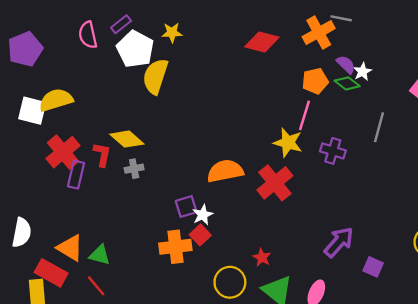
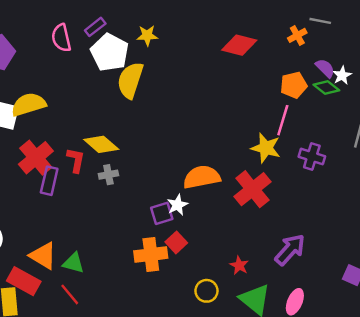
orange cross: (319, 33) -> (297, 35), size x0.6
white star: (203, 215) -> (177, 205), moved
purple arrow: (339, 242) -> (290, 250), moved
yellow circle: (230, 282) -> (207, 291), size x0.7

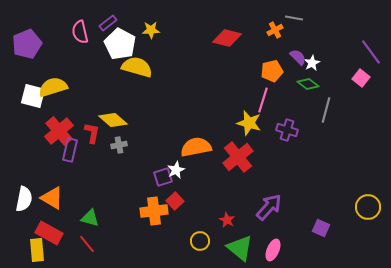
yellow semicircle: (130, 80) -> (137, 67), turned 88
green diamond: (326, 87) -> (308, 84), moved
orange triangle: (43, 256) -> (52, 198), moved

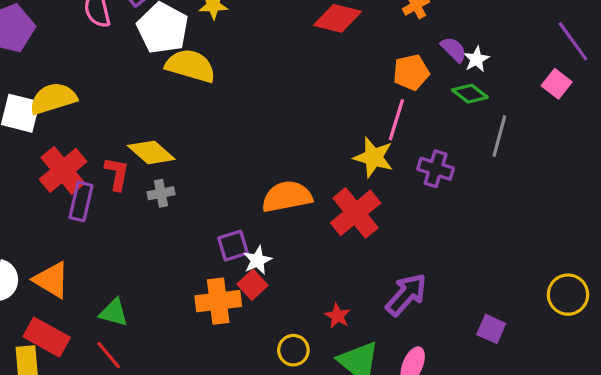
white star: (176, 170) -> (257, 260), moved

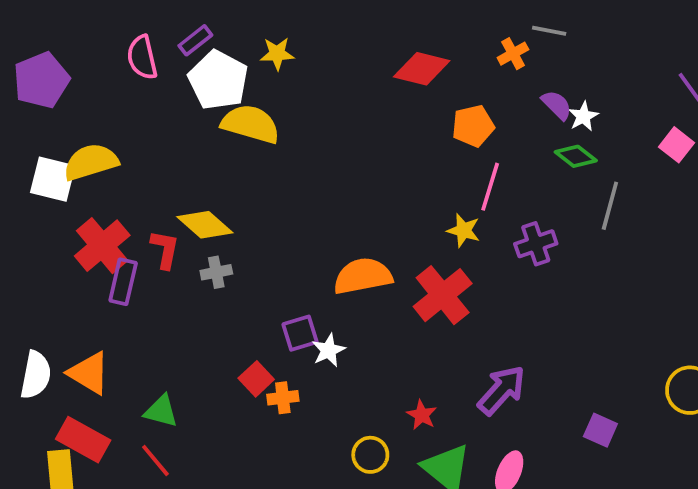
orange pentagon: (411, 72) -> (473, 126), moved
yellow star: (373, 157) -> (464, 230), size x0.7
purple cross: (436, 169) -> (536, 244), turned -36
red square: (253, 285) -> (256, 379), moved
orange cross: (218, 301) -> (283, 398), size x0.6

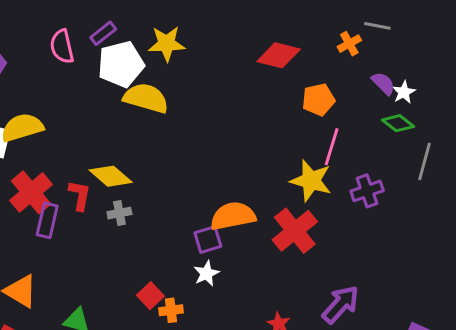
yellow star: (277, 54) -> (167, 44), size x1.4
white pentagon: (218, 80) -> (121, 64), turned 30
yellow star: (464, 230) -> (311, 181), size x1.6
purple square: (300, 333) -> (208, 240), moved

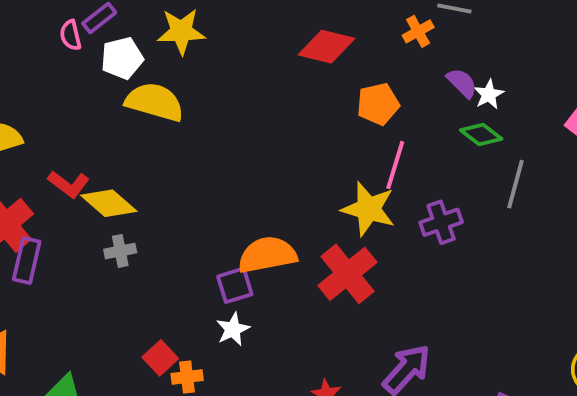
pink semicircle: (62, 47) -> (71, 35), moved, size x0.7
white pentagon: (121, 64) -> (122, 58), size x0.7
red L-shape: (80, 195) -> (69, 184), moved, turned 116

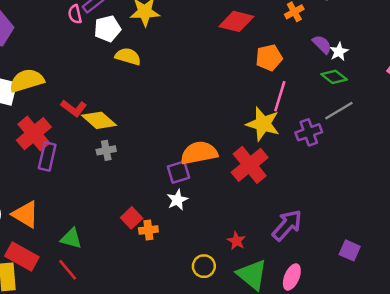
yellow semicircle: (155, 102) -> (128, 56), size x0.7
gray line: (515, 184) -> (339, 111), moved, turned 44

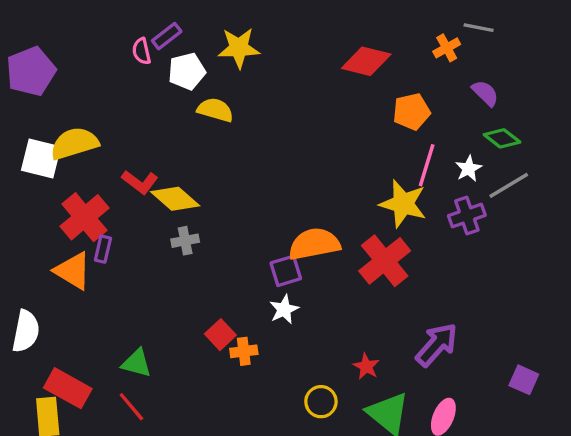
white star: (339, 52) -> (469, 169), moved
purple rectangle: (47, 156) -> (103, 249), size x0.7
orange triangle: (25, 214) -> (73, 271), moved

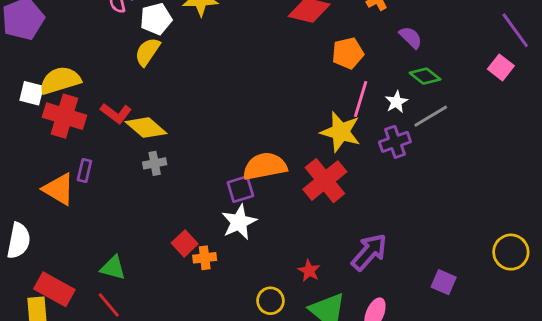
yellow semicircle: (215, 110) -> (147, 52), moved, turned -72
white square: (41, 159) -> (32, 93), size x0.7
red cross: (85, 217) -> (64, 116), moved, turned -33
white star: (284, 309) -> (239, 222), size x1.4

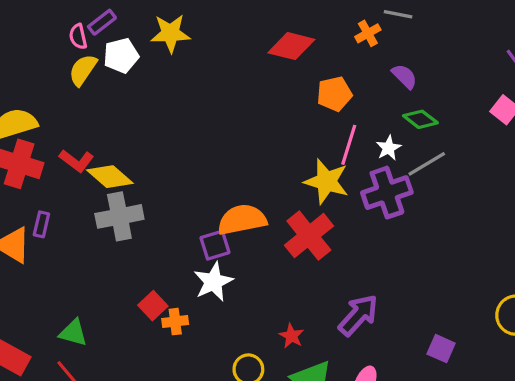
yellow semicircle: (147, 52) -> (83, 70), moved
purple cross: (395, 142) -> (387, 193), size x1.4
gray cross: (155, 163) -> (119, 216), size x1.8

